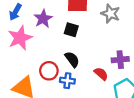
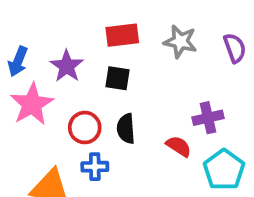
black semicircle: (72, 59) -> (126, 129), turned -140
red circle: (49, 71) -> (85, 128), moved
blue cross: (67, 81) -> (95, 167), moved

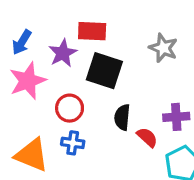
red rectangle: (122, 35) -> (92, 31), moved
black square: (117, 78) -> (104, 71), size x1.6
black semicircle: (126, 129) -> (122, 117), moved

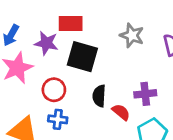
purple star: (63, 53) -> (46, 43), turned -30

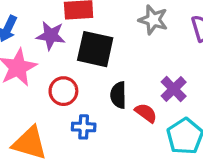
purple cross: (145, 94) -> (174, 89), turned -35
blue cross: (58, 119) -> (84, 127), moved

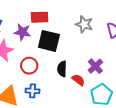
blue cross: (84, 127) -> (33, 91), moved

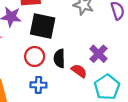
red circle: (29, 66) -> (35, 56), moved
blue cross: (33, 91) -> (38, 85), moved

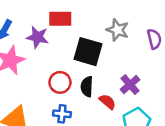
black square: (43, 26) -> (88, 52), moved

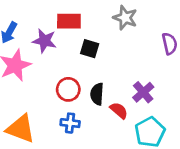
gray star: (118, 30) -> (125, 18), moved
black square: (88, 52) -> (90, 49), moved, size x0.6

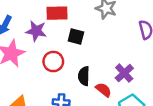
red circle: (68, 89) -> (53, 62), moved

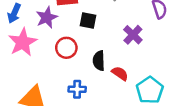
purple star: (36, 31) -> (47, 17), turned -30
purple cross: (124, 73) -> (133, 35), moved

